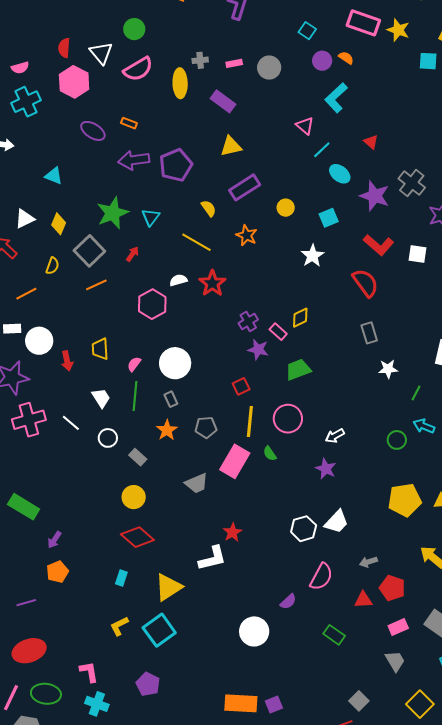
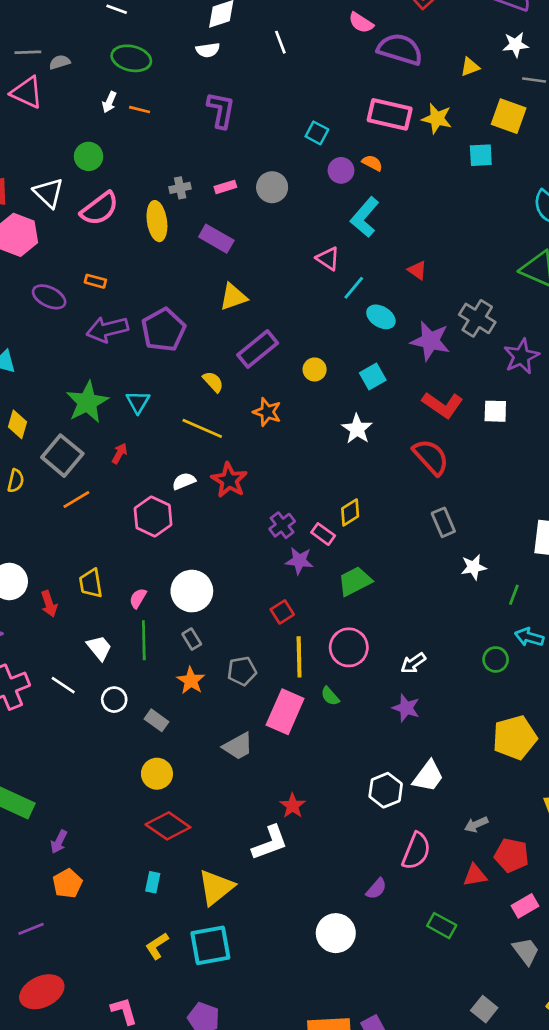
cyan square: (159, 630) -> (210, 945), turned 32

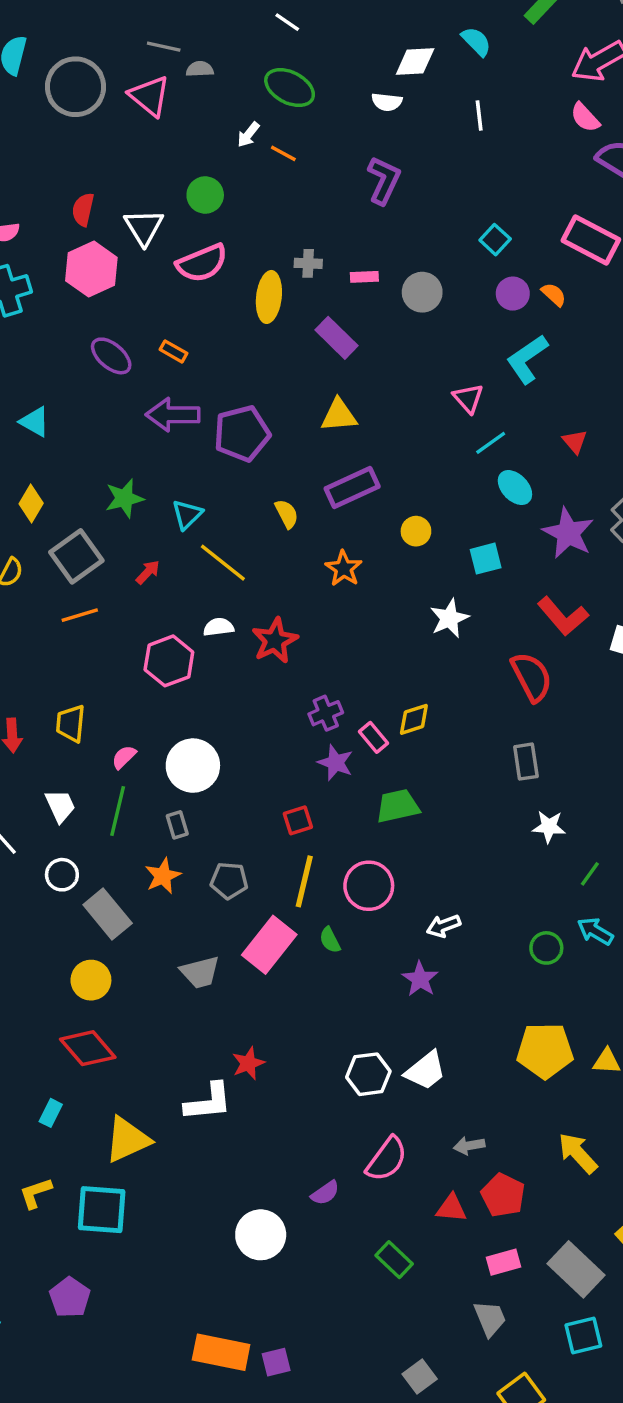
green star: (87, 402) -> (124, 498), size x0.7
yellow line: (202, 428) -> (223, 563), moved
gray rectangle: (156, 720) -> (108, 914), size x1.6

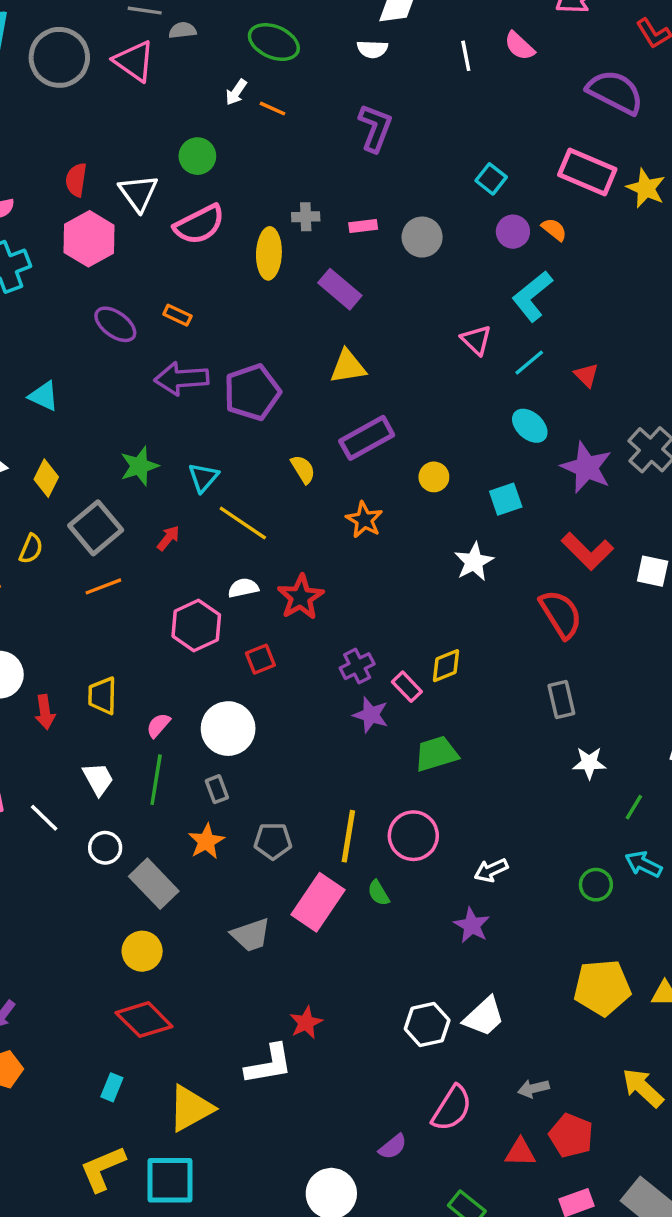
pink semicircle: (585, 117) -> (519, 46), moved
cyan line: (491, 443) -> (529, 363), moved
red square: (298, 820) -> (260, 659), moved
yellow L-shape: (36, 1193) -> (103, 1169), size x1.4

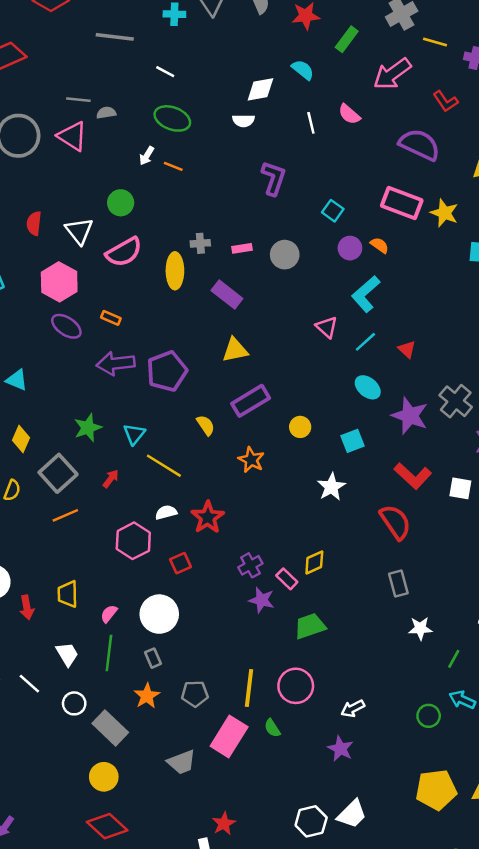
purple L-shape: (375, 128) -> (274, 178), moved
pink hexagon: (89, 239) -> (59, 282), moved

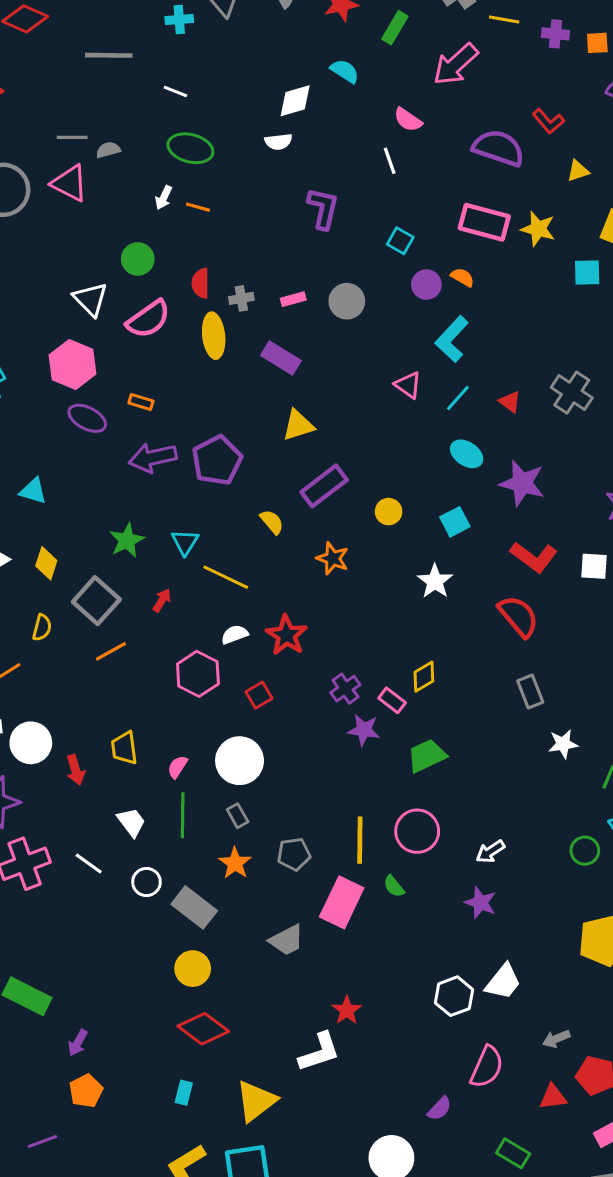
red L-shape: (445, 101) -> (548, 121), moved
white line: (311, 123) -> (390, 161), moved
red semicircle: (34, 223) -> (201, 283), moved
gray cross: (456, 401) -> (572, 393), moved

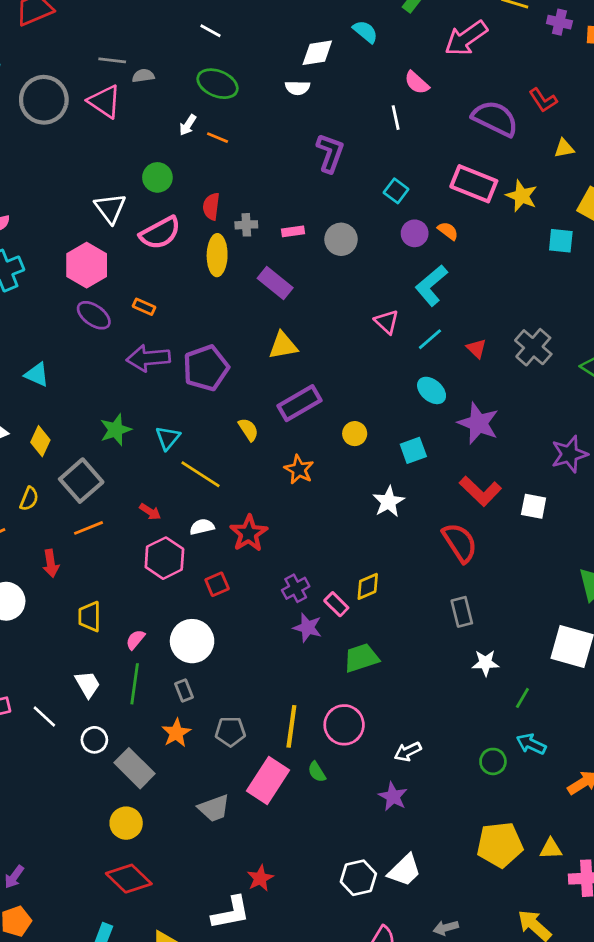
red arrow: (162, 600) -> (150, 512), moved, turned 85
red arrow: (76, 770) -> (51, 563), moved

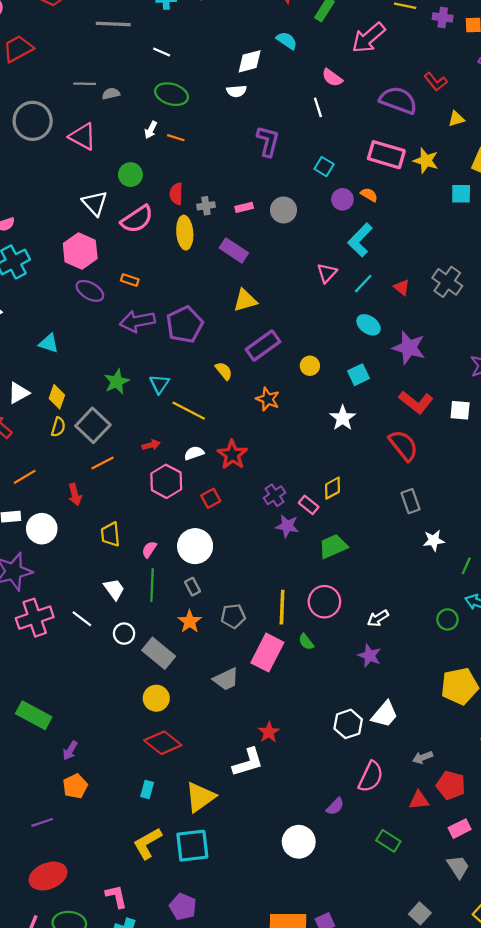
pink triangle: (105, 101) -> (83, 136), moved
pink triangle: (387, 322) -> (327, 273), turned 35
yellow semicircle: (29, 499) -> (58, 427), moved
red arrow: (150, 512) -> (151, 445), turned -42

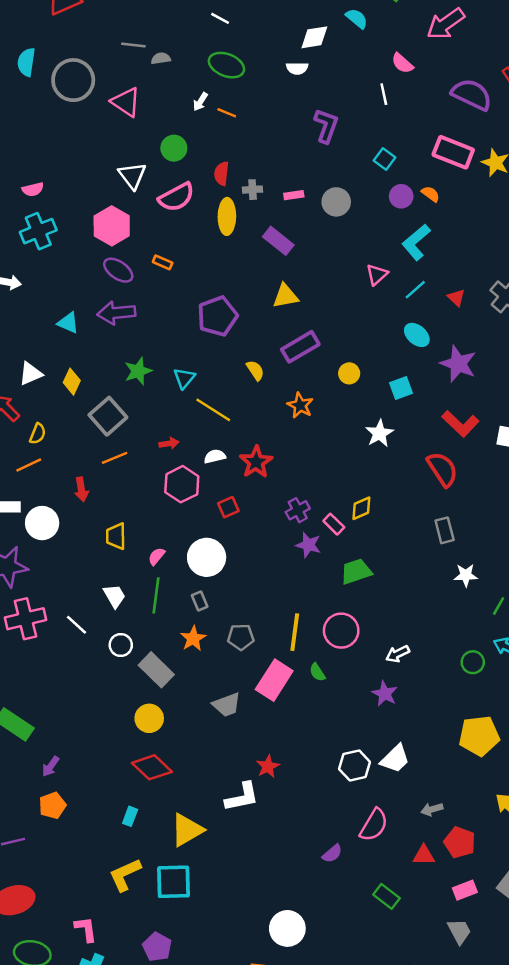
purple arrow: (137, 321) -> (116, 313), moved
yellow semicircle: (58, 427) -> (38, 434), moved
white circle: (299, 842) -> (287, 928), moved

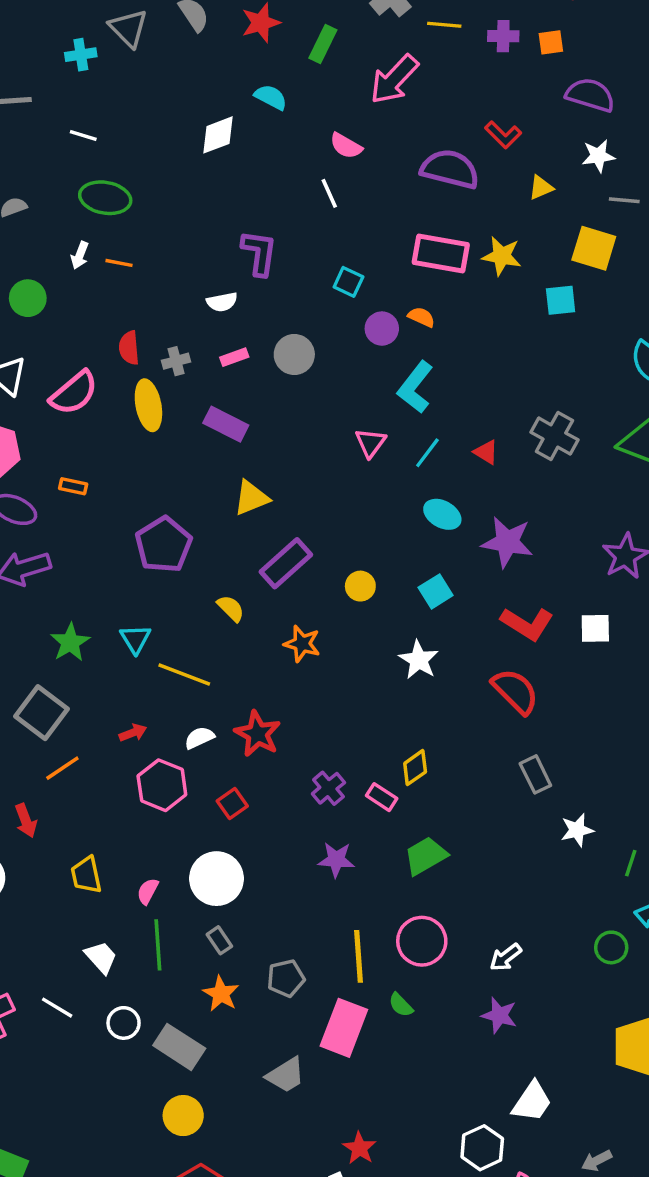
white semicircle: (297, 68) -> (222, 302), moved
green circle: (174, 148) -> (28, 298), moved
purple star: (308, 545) -> (336, 860), moved
white hexagon: (355, 765) -> (482, 1148), moved

